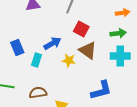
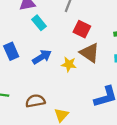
blue arrow: (52, 43) -> (42, 57), moved
cyan rectangle: (36, 60) -> (39, 23), moved, turned -56

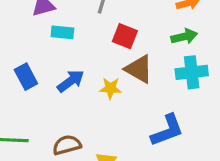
cyan rectangle: (39, 23) -> (62, 32), turned -40

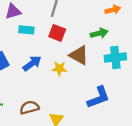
red square: (125, 36) -> (57, 33), moved
green arrow: (184, 37) -> (99, 33), moved

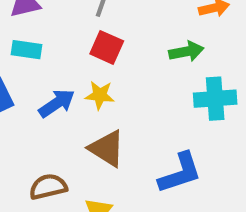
cyan rectangle: (26, 30) -> (26, 50), moved
brown triangle: (79, 55) -> (107, 149), moved
yellow star: (59, 68) -> (100, 95), moved

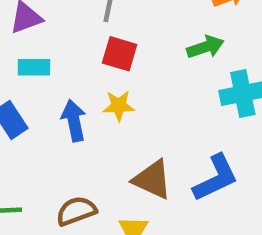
blue arrow: (57, 103) -> (74, 121), turned -60
brown triangle: (107, 149) -> (152, 180), moved

